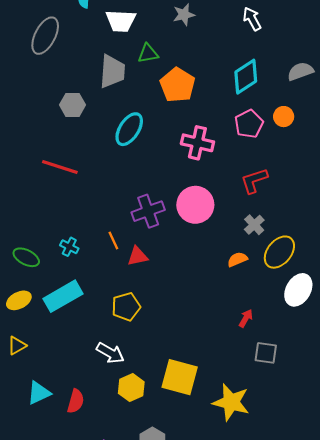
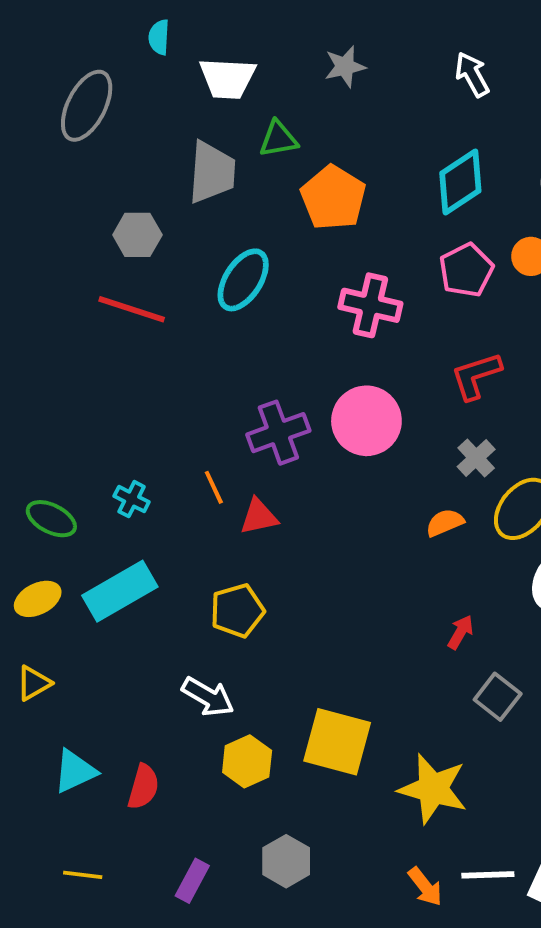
red line: (60, 167) -> (132, 309), moved
gray square: (266, 353) -> (498, 697), turned 30

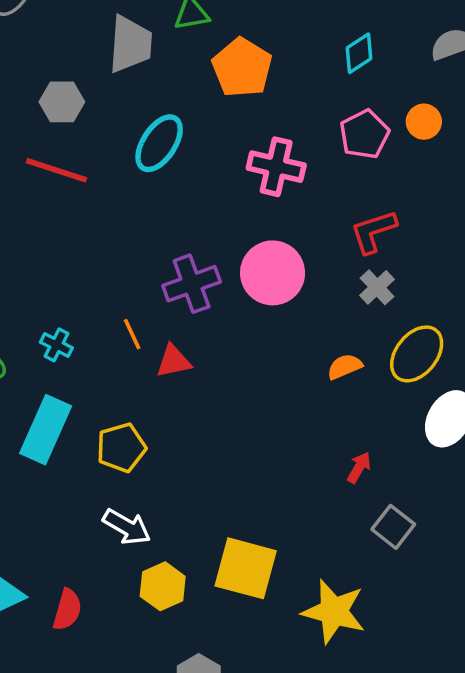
cyan diamond: (460, 182) -> (359, 53), size x0.7
gray cross: (476, 458) -> (377, 287), moved
cyan rectangle: (120, 591) -> (46, 430), turned -36
yellow pentagon: (237, 611) -> (121, 448), moved

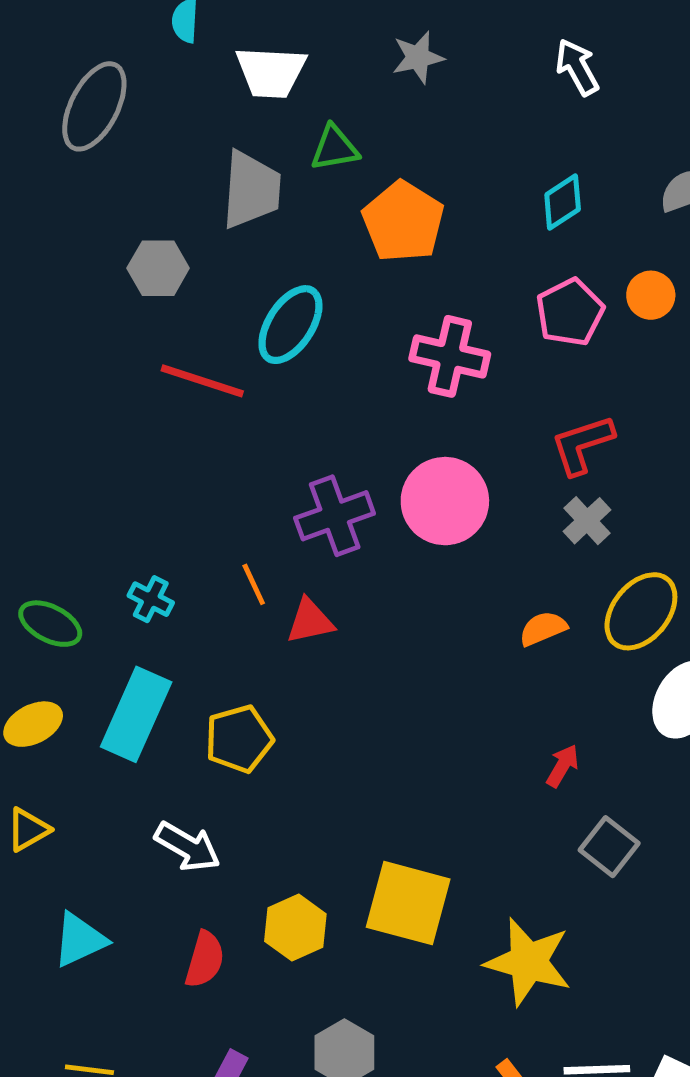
red line: (56, 170) -> (202, 381), moved
white arrow: (127, 527) -> (188, 847), moved
red semicircle: (67, 610) -> (205, 959), moved

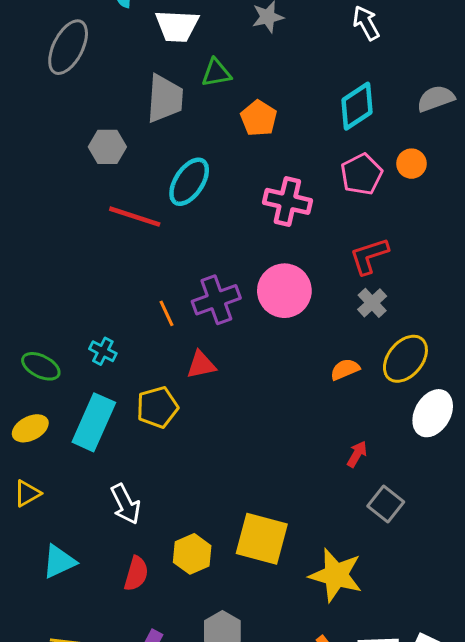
cyan diamond: (563, 202) -> (357, 106), size x1.4
orange pentagon: (403, 222) -> (259, 118), size x0.7
orange line: (254, 584) -> (166, 313), moved
yellow pentagon: (239, 739) -> (157, 407), moved
white arrow: (188, 847) -> (126, 504), turned 33

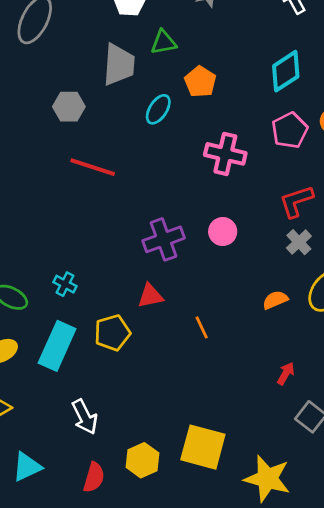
cyan ellipse: (189, 182) -> (158, 109), moved, size x0.7
pink circle: (284, 291) -> (223, 232), size x0.6
orange line: (166, 313) -> (202, 327), moved

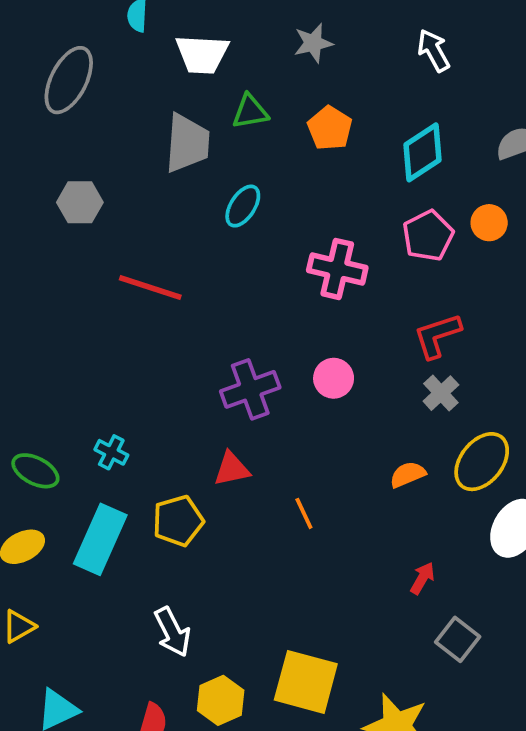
orange pentagon: (200, 82) -> (330, 128), moved
gray hexagon: (69, 107) -> (80, 202), moved
white arrow: (85, 417) -> (172, 632), moved

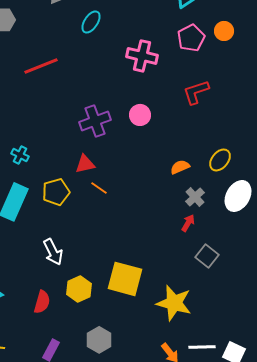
red line: (150, 288) -> (41, 66), turned -40
gray cross: (441, 393) -> (195, 197), moved
yellow ellipse: (482, 462) -> (220, 160), size x0.7
orange line: (304, 513) -> (99, 188), moved, turned -30

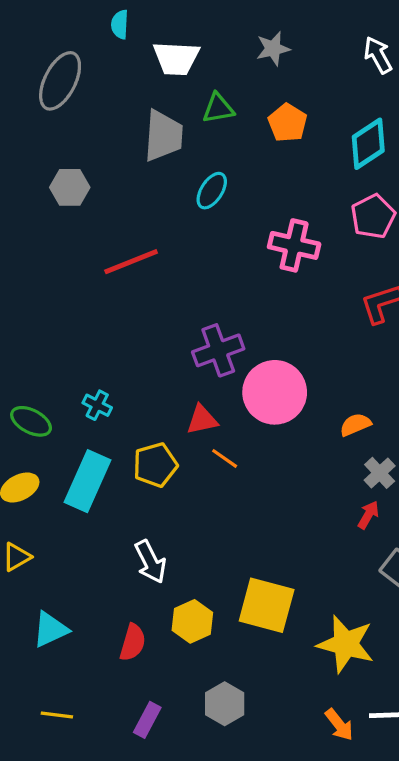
pink circle: (140, 115) -> (275, 392), moved, size x1.8

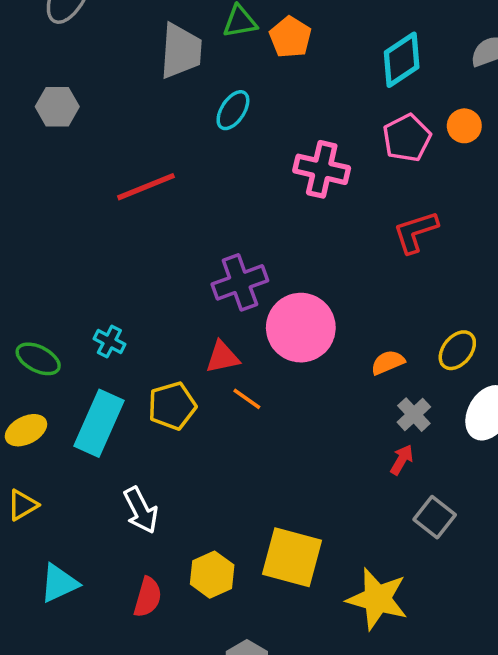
orange pentagon: (288, 123) -> (290, 37), moved
gray hexagon: (70, 187) -> (57, 107), moved
white arrow: (150, 562) -> (141, 510), moved

